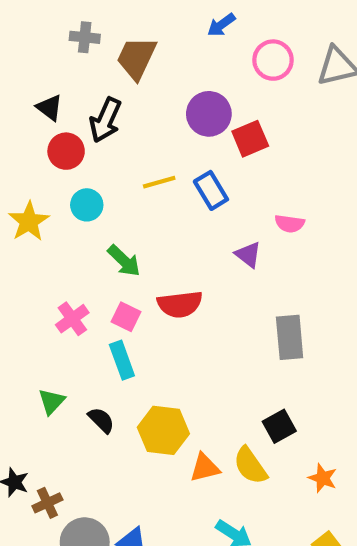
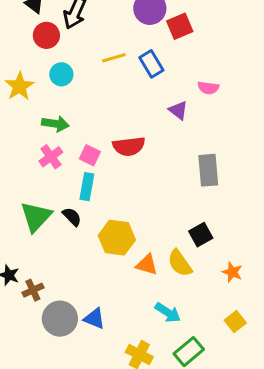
green arrow: (124, 261) -> (55, 124), moved, turned -35
cyan rectangle: (122, 360) -> (87, 187), turned 30
green triangle: (52, 402) -> (36, 217), size x1.6
black semicircle: (101, 420) -> (72, 217), moved
orange triangle: (205, 468) -> (147, 265), turned 30

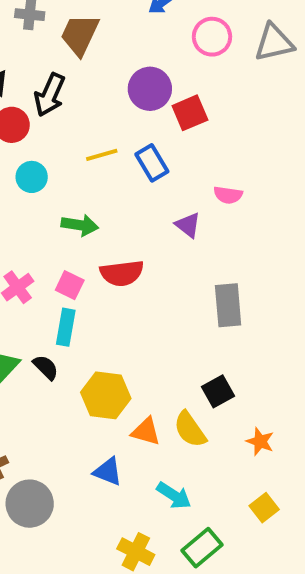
green arrow: (55, 124) -> (80, 225), moved
blue triangle: (94, 319) -> (108, 472), moved

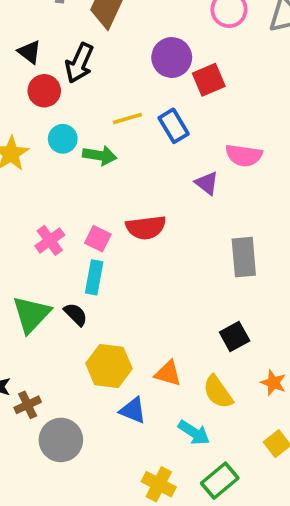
pink semicircle: (228, 195) -> (244, 155), size x1.4
green arrow: (80, 225) -> (100, 155), moved
yellow hexagon: (106, 395) -> (109, 366), moved
yellow semicircle: (190, 429) -> (218, 392), moved

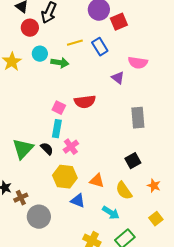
pink cross: (50, 240) -> (71, 147), moved

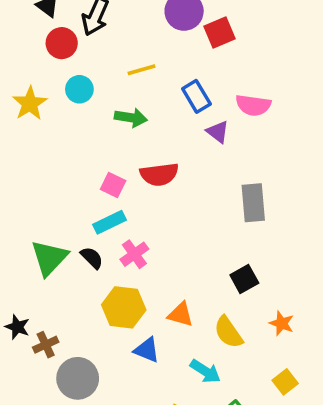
blue rectangle: (100, 47) -> (196, 96), moved
green arrow: (60, 63) -> (131, 118), moved
cyan rectangle: (57, 129) -> (110, 222), turned 54

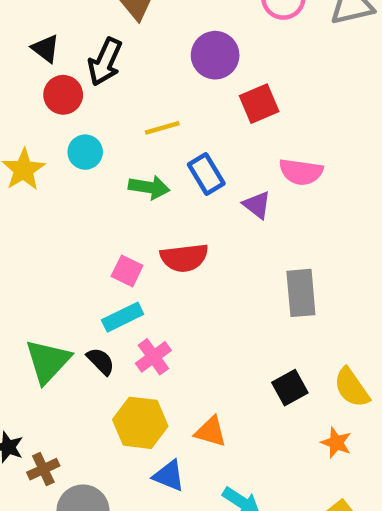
red square: (220, 33) -> (259, 104), moved
blue rectangle: (196, 96) -> (206, 174), moved
yellow semicircle: (228, 332) -> (352, 388), moved

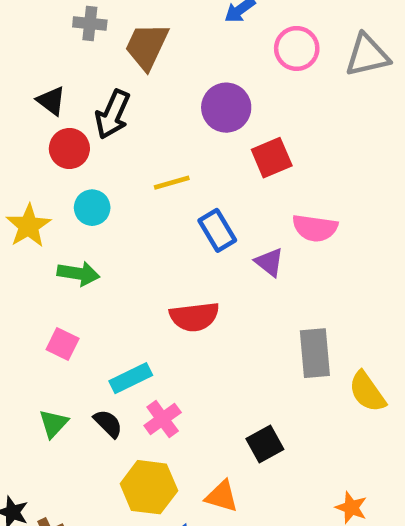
green arrow: (149, 187) -> (78, 274), moved
pink square: (127, 271) -> (63, 344), moved
green triangle: (48, 361) -> (53, 424), size x0.6
black square: (290, 388) -> (265, 444), moved
yellow semicircle: (352, 388) -> (367, 392), moved

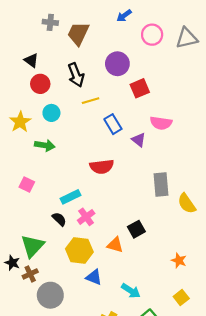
black arrow: (113, 114) -> (76, 75), moved, turned -45
pink square: (63, 344) -> (27, 184), moved
green triangle: (53, 424) -> (32, 246), moved, size x1.6
orange triangle: (222, 496) -> (115, 245), moved

